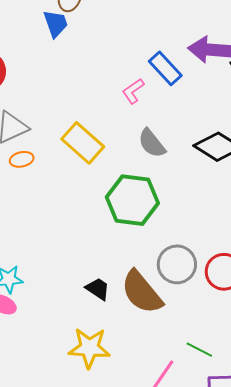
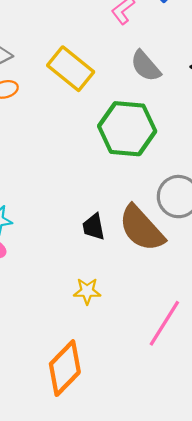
black trapezoid: (98, 289) -> (94, 227), turned -132
yellow star: (89, 348) -> (87, 291), size x0.6

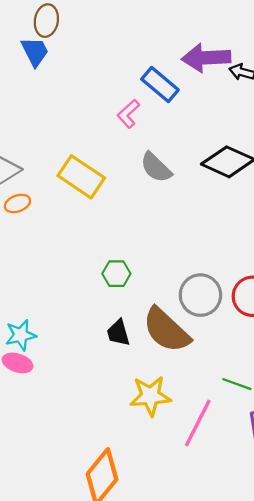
green hexagon: (127, 129) -> (116, 274), moved, size x0.5
yellow star: (87, 291) -> (150, 396), moved, size x1.5

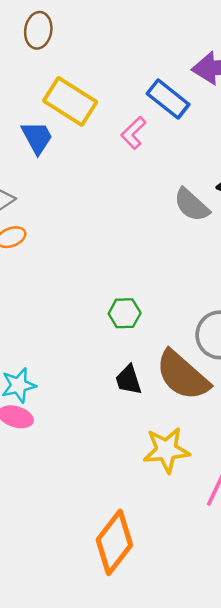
blue trapezoid: (35, 52) -> (37, 137), moved
gray semicircle: (156, 167) -> (192, 205), moved
yellow rectangle: (81, 177) -> (70, 101), moved

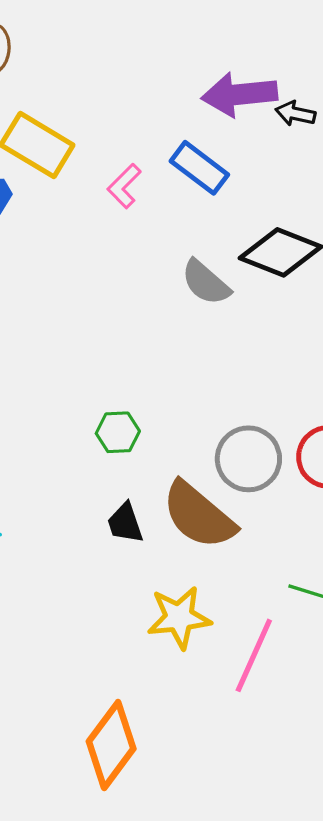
blue rectangle: (168, 99) -> (199, 168), moved

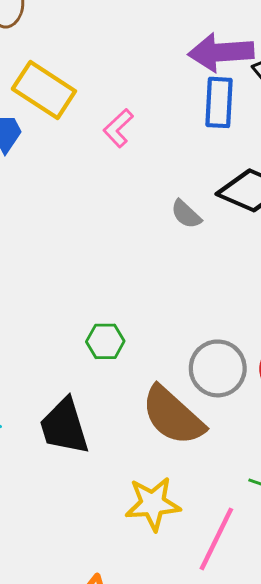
blue rectangle: (199, 168) -> (219, 102), moved, turned 54
gray semicircle: (206, 282) -> (186, 214), size x0.7
black trapezoid: (125, 523) -> (64, 426), moved, size x1.6

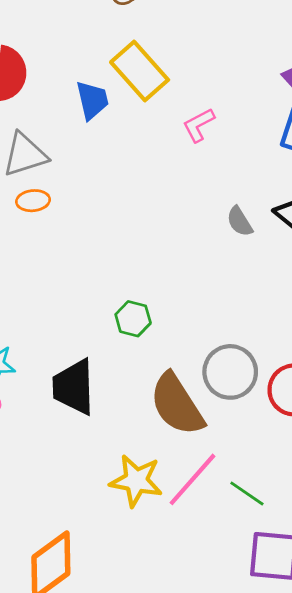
pink line: (216, 539) -> (193, 479), moved

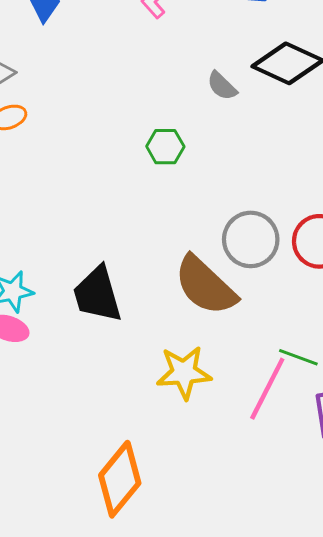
green hexagon: (133, 319) -> (165, 147), moved
pink line: (193, 479) -> (267, 389), moved

